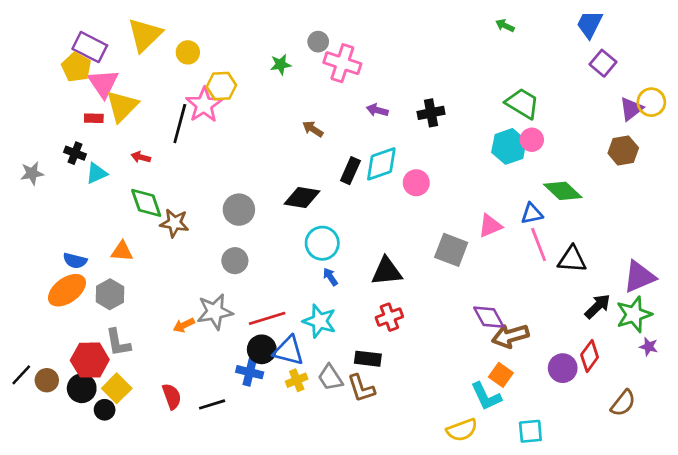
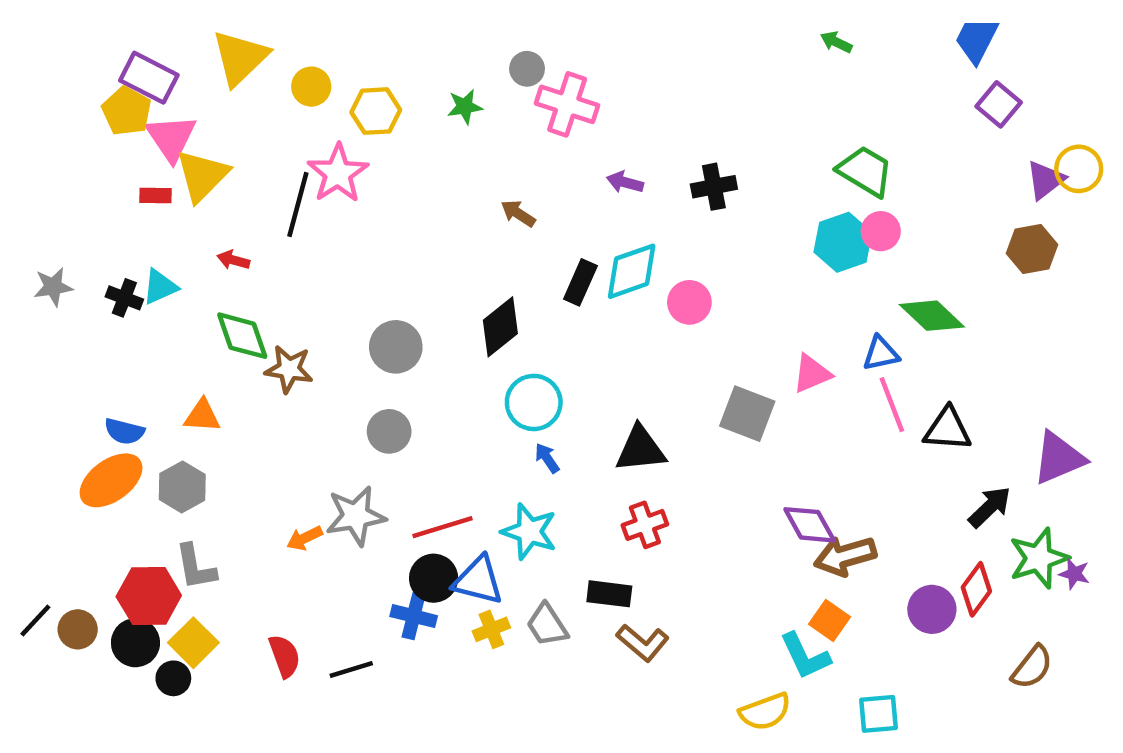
yellow hexagon: (221, 86) -> (376, 111), moved
black cross: (75, 153) -> (124, 298), moved
black diamond: (302, 197) -> (500, 327), turned -48
green star: (634, 314) -> (1039, 558), moved
brown L-shape: (361, 388) -> (643, 643), moved, turned -32

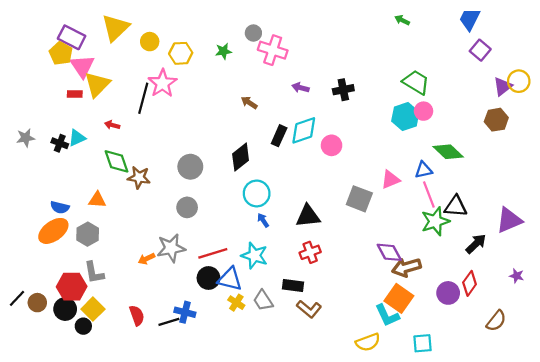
green star: (1039, 558) -> (435, 221), moved
blue cross: (414, 616) -> (185, 312), moved
orange square: (830, 620) -> (399, 298), size x1.5
yellow cross: (491, 629) -> (236, 303), turned -35

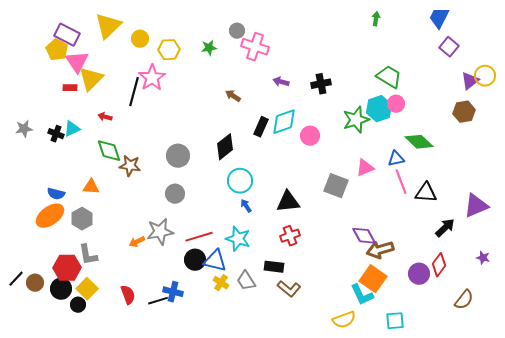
green arrow: (402, 20) -> (376, 19), turned 72
green star: (435, 221) -> (356, 120), moved

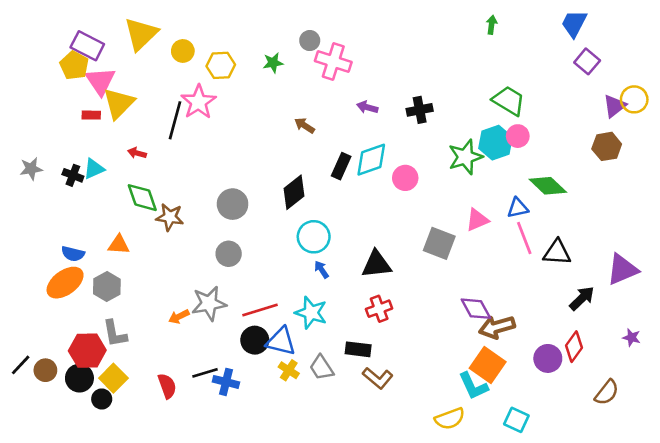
black line: (158, 301) -> (205, 373), moved
cyan square: (395, 321) -> (516, 420), turned 30

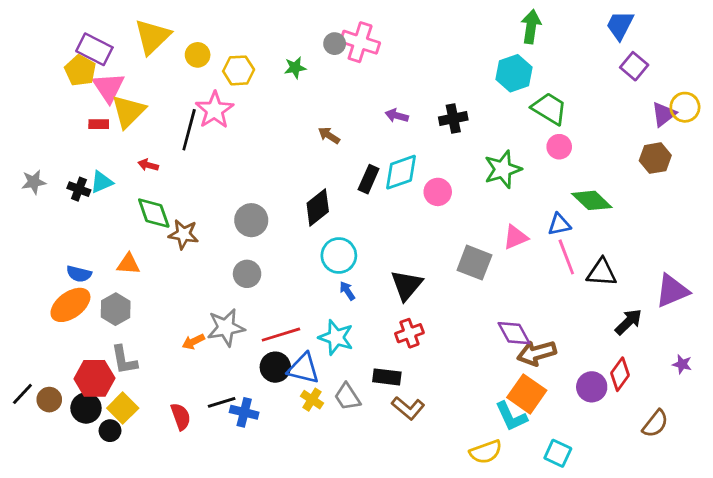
green arrow: (492, 25) -> (531, 27), size x1.6
pink cross: (333, 61) -> (360, 42), moved
cyan hexagon: (495, 143) -> (514, 73), moved
black triangle: (376, 264) -> (407, 285), turned -44

